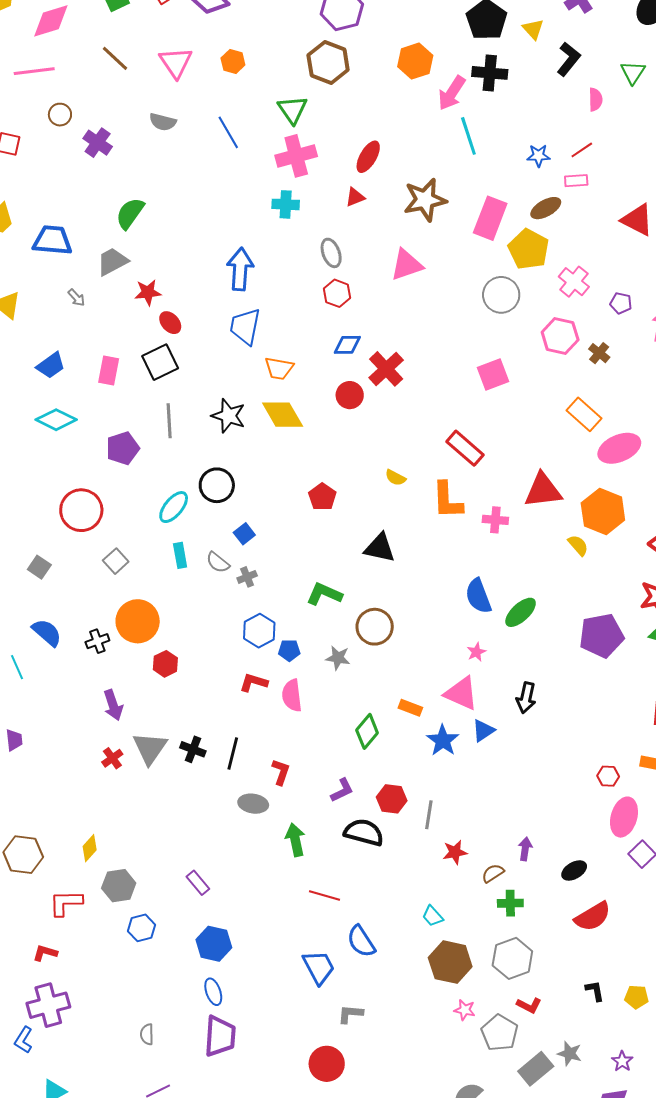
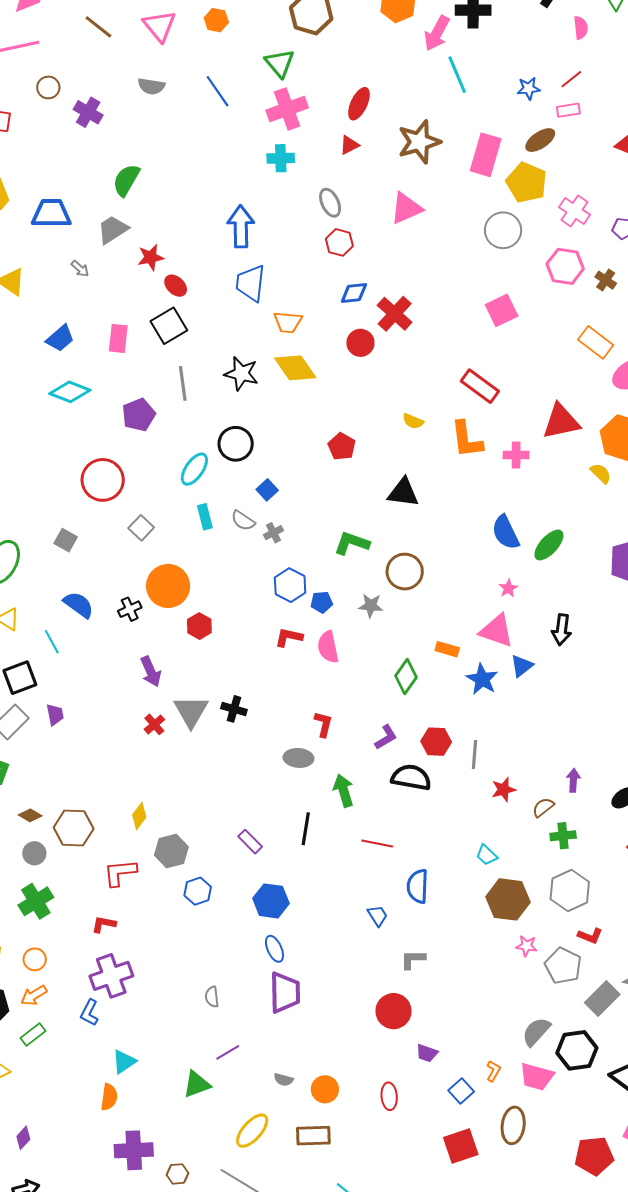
black line: (233, 753) -> (306, 829), moved
blue semicircle: (361, 941) -> (418, 886), turned 40
blue trapezoid: (319, 967) -> (377, 916), size x0.6

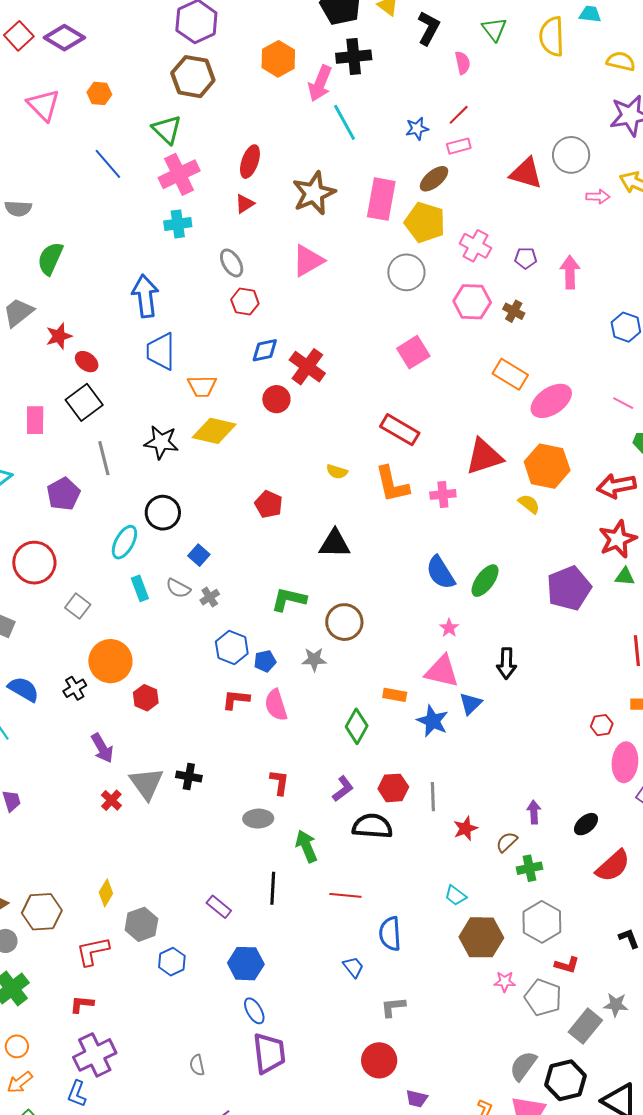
gray semicircle: (151, 86) -> (18, 208), moved
green semicircle: (126, 180) -> (50, 259), moved
yellow diamond: (295, 368) -> (214, 431), turned -36

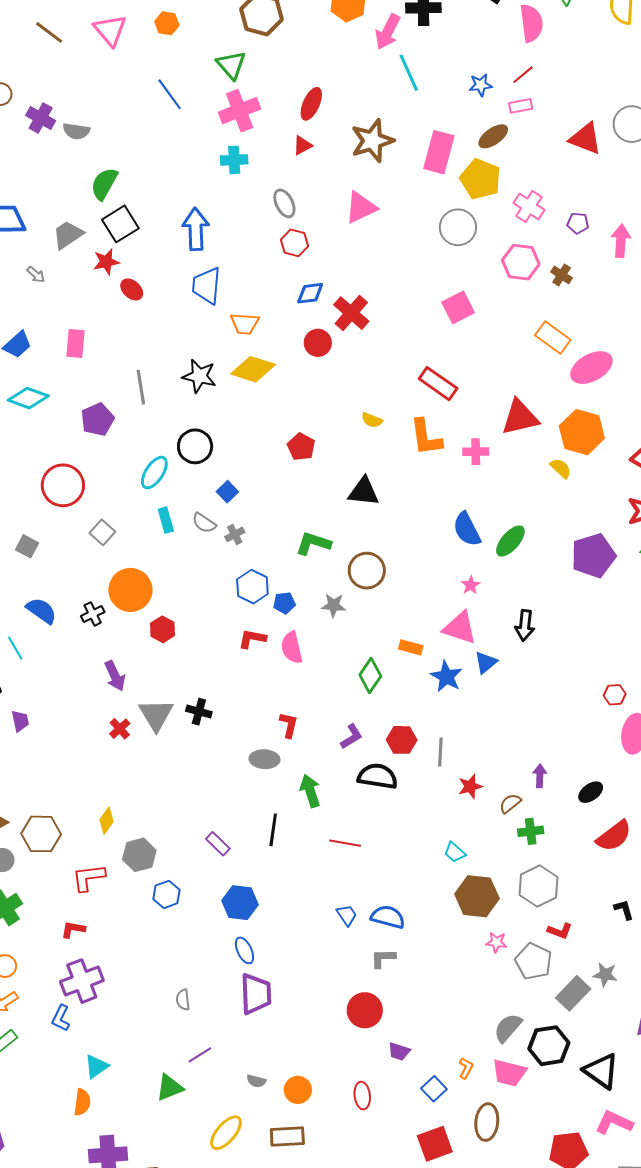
pink semicircle: (463, 63) -> (531, 23), size x1.6
black square: (84, 402) -> (120, 224), moved
blue semicircle: (390, 934) -> (388, 917), moved, turned 104

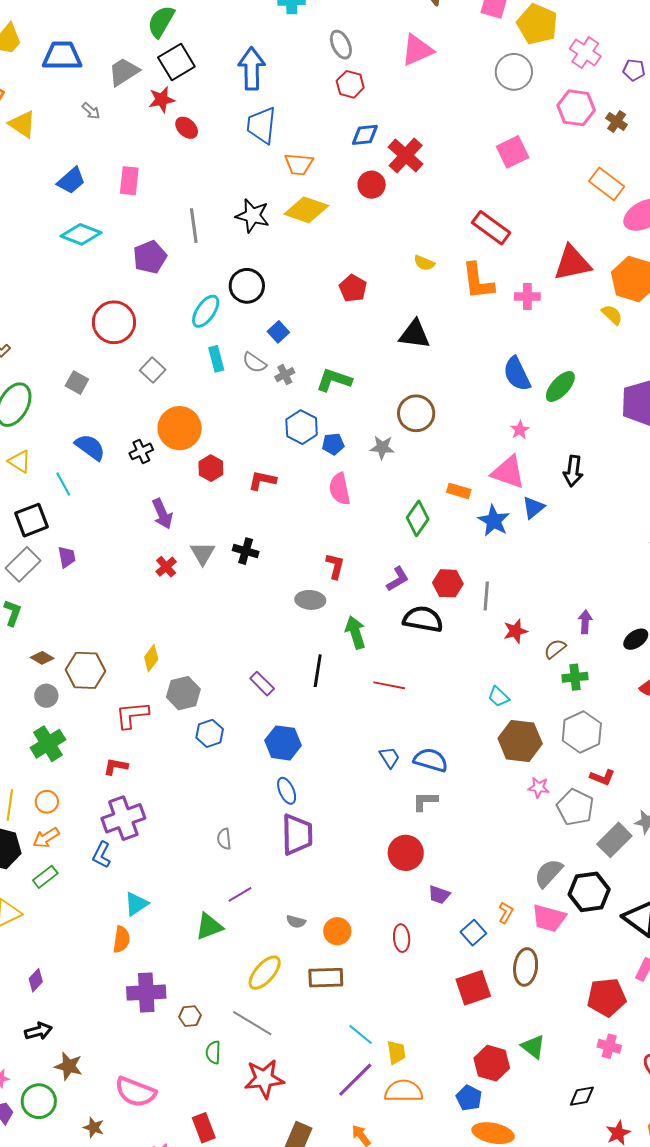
green L-shape: (313, 543) -> (334, 380), moved
red L-shape: (252, 639) -> (262, 480), moved
gray triangle: (156, 715) -> (203, 553), size x0.7

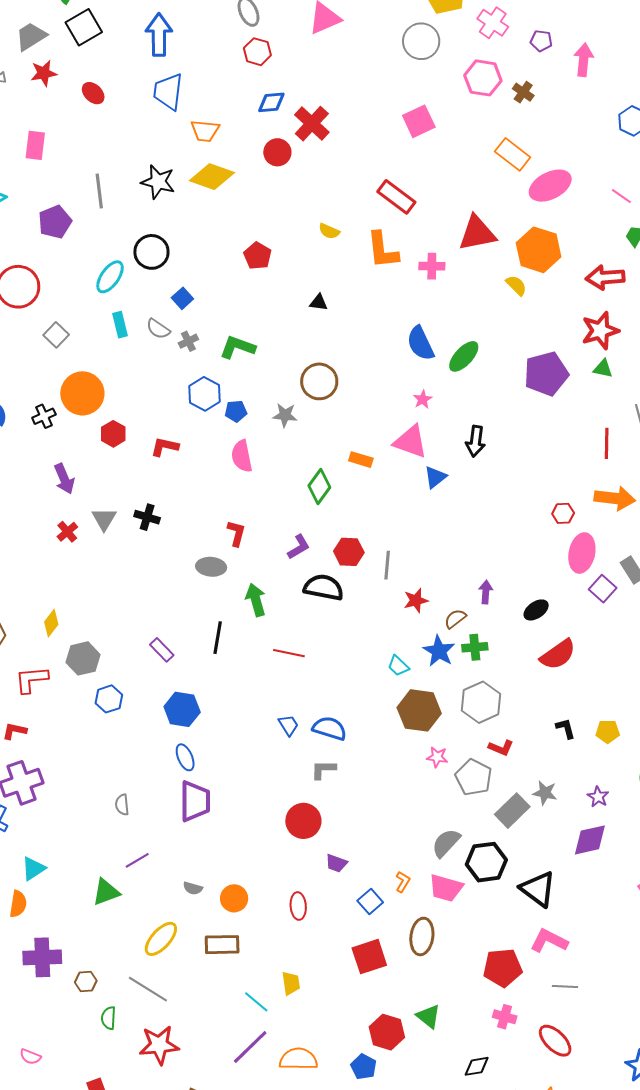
red star: (162, 100) -> (44, 73), moved
black triangle: (415, 334) -> (319, 302), size x0.6
blue star: (494, 521) -> (439, 651), moved
yellow trapezoid: (396, 1052) -> (291, 983), moved
pink semicircle: (136, 1092) -> (30, 1057), size x0.5

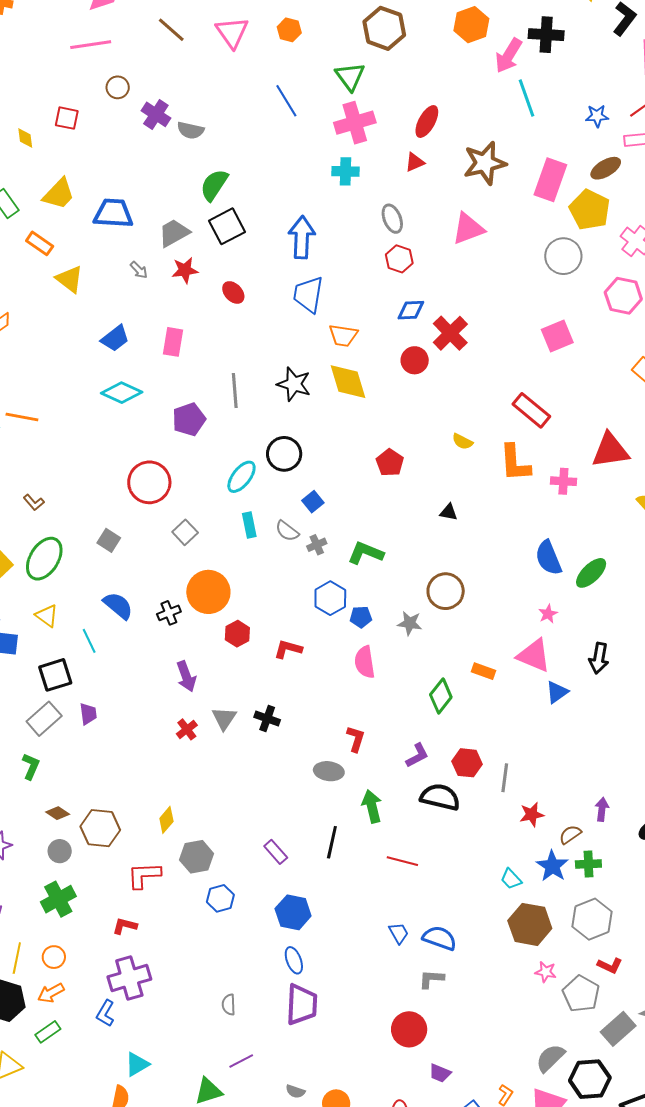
yellow diamond: (212, 177) -> (348, 382), turned 51

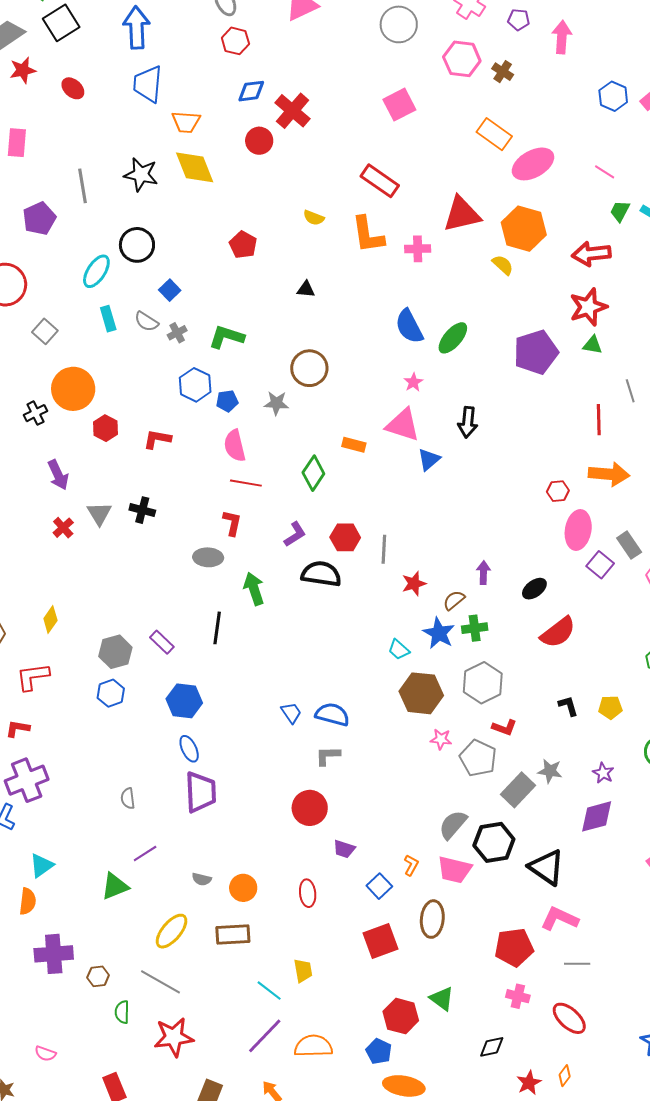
gray hexagon: (197, 857) -> (115, 652), moved
red line: (402, 861) -> (246, 483), moved

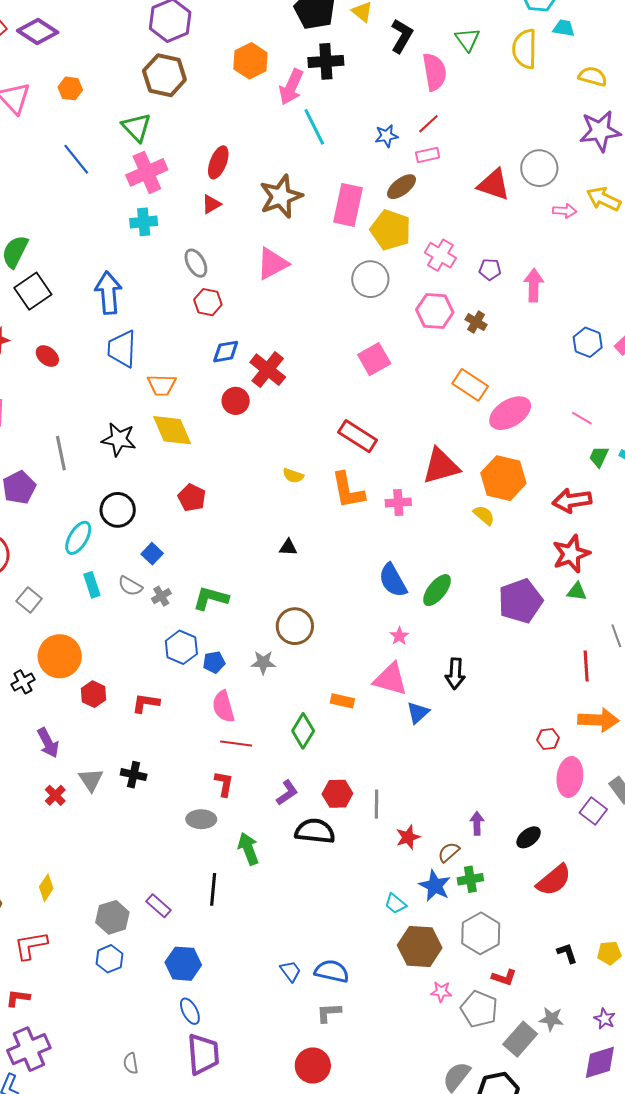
red pentagon: (243, 245) -> (192, 498), moved

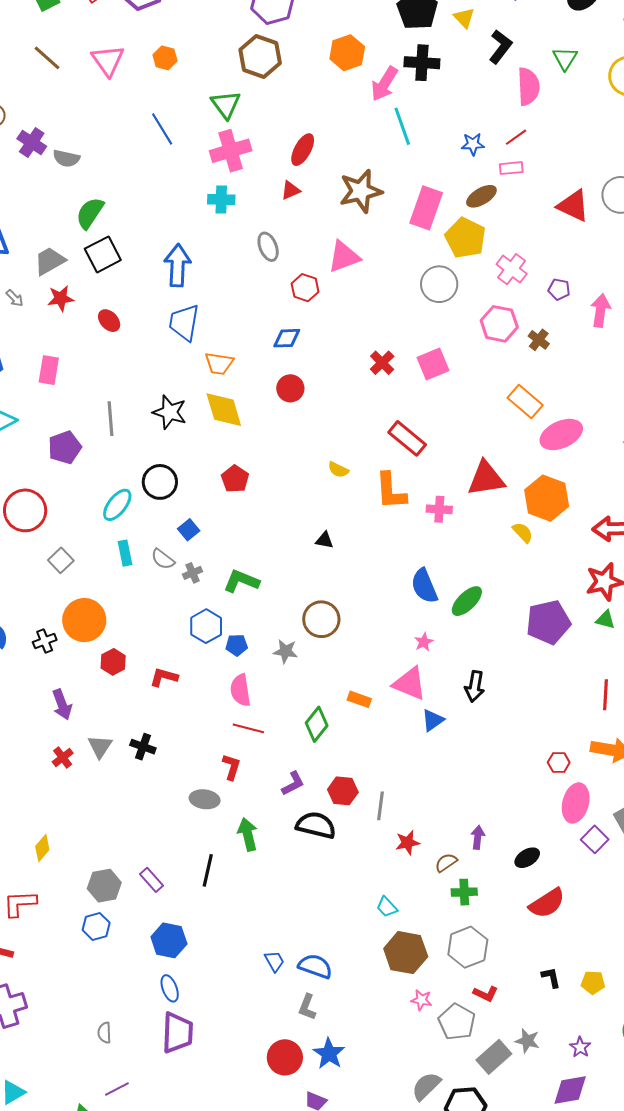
red hexagon: (208, 302) -> (305, 288), moved
red cross: (268, 370) -> (382, 363), moved, size x0.7
blue star: (435, 886) -> (329, 1054), moved
gray L-shape: (329, 1013) -> (307, 1007), turned -72

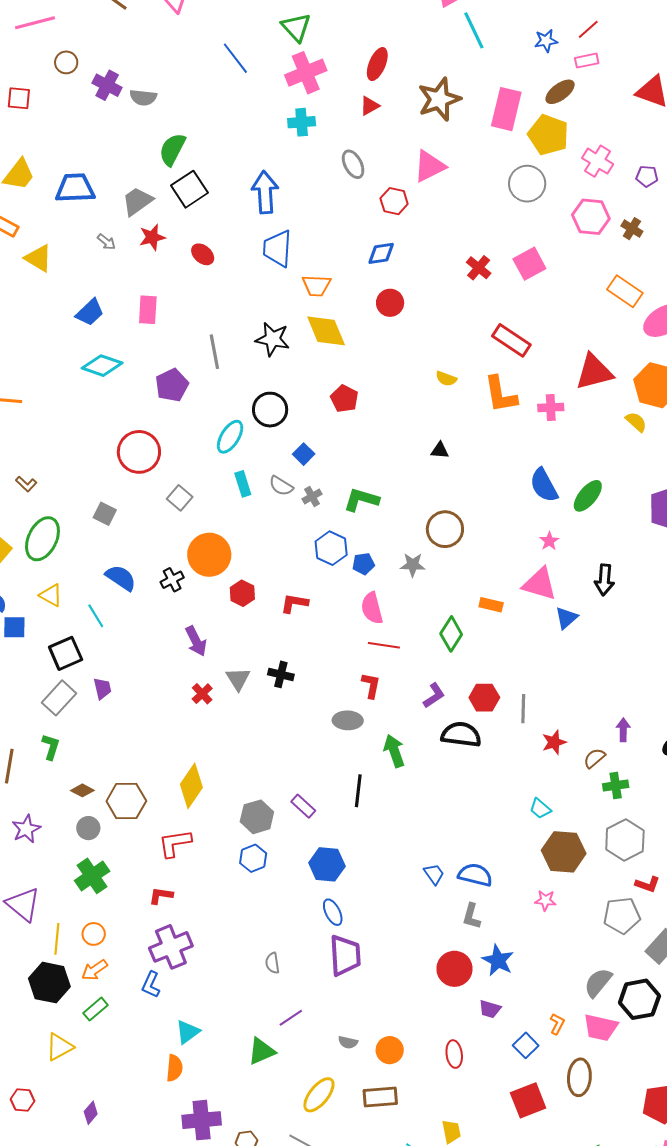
yellow diamond: (42, 848) -> (191, 786), size x1.6
pink star: (421, 1000) -> (545, 900), moved
gray pentagon: (457, 1022) -> (622, 915), turned -30

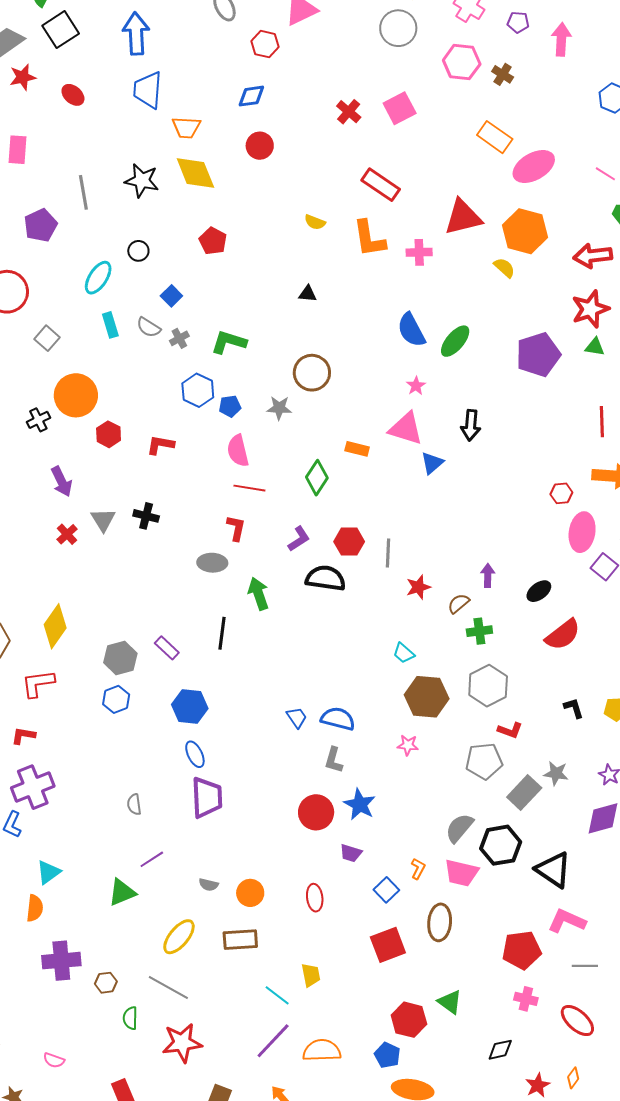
black circle: (270, 410) -> (138, 251), size x0.6

